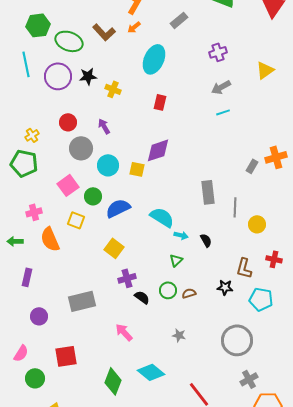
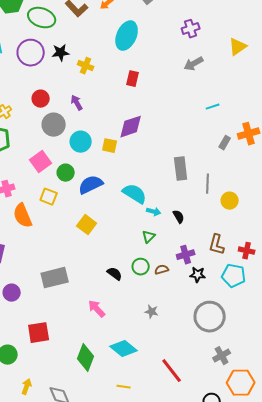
cyan line: (223, 112) -> (213, 107), moved
red cross: (274, 259) -> (247, 251), moved
purple cross: (127, 278) -> (186, 255), moved
black star: (225, 287) -> (198, 275), moved

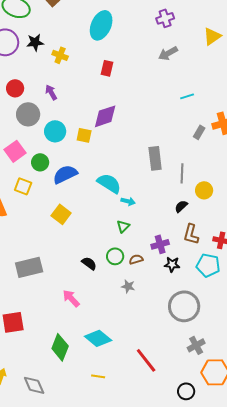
black semicircle: (179, 217) -> (181, 206), moved, turned -104
gray star: (152, 312) -> (128, 286), moved

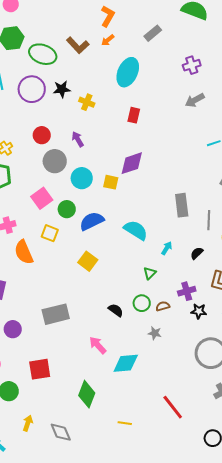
cyan arrow: (128, 201) -> (167, 248), moved, turned -72
black semicircle: (181, 206) -> (197, 253), moved
cyan diamond: (98, 338) -> (126, 363), moved, turned -44

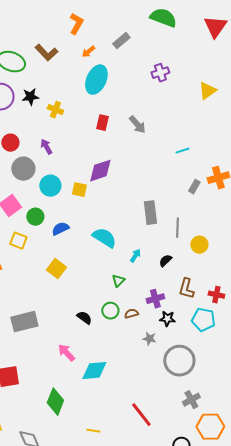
orange arrow: (108, 40) -> (88, 52), moved
gray arrow: (195, 100) -> (137, 125), moved, turned -102
blue semicircle: (92, 221) -> (60, 229), size x0.7
gray star: (155, 333) -> (149, 339), moved

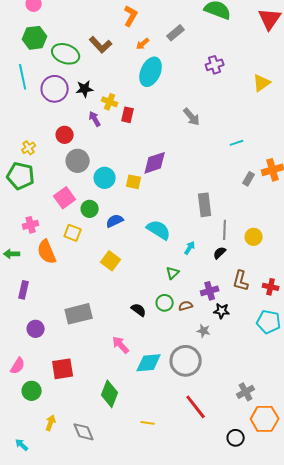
red rectangle: (102, 123) -> (128, 115), moved
purple arrow: (46, 147) -> (95, 119), moved
gray line: (177, 228) -> (225, 230), moved
cyan pentagon: (203, 320) -> (269, 322), moved
gray circle: (179, 361) -> (186, 361), moved

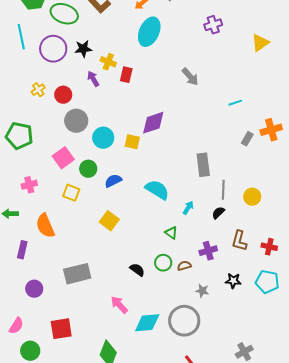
yellow cross: (29, 148) -> (38, 90), moved
orange semicircle: (47, 252) -> (45, 226), moved
green triangle: (173, 273) -> (171, 233), turned -40
black star: (222, 311) -> (233, 281), moved

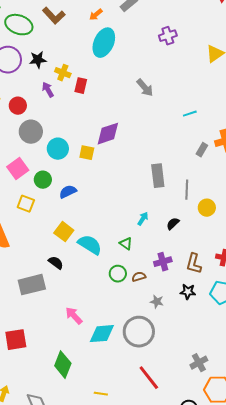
cyan semicircle: (157, 190) -> (90, 245), moved
gray line: (223, 190) -> (187, 190), moved
brown L-shape: (239, 241) -> (194, 264), moved
black semicircle: (137, 270) -> (56, 263), moved

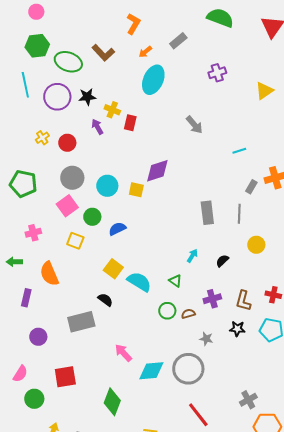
gray circle: (31, 132) -> (72, 178), moved
gray line: (187, 190) -> (239, 214), moved

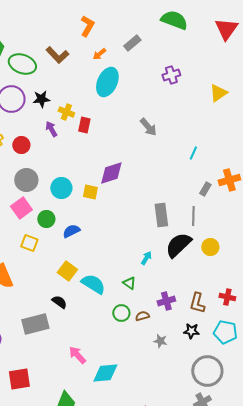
cyan line: (239, 151) -> (193, 153), turned -48
black semicircle: (222, 261) -> (178, 245), moved, size x2.0
gray circle: (188, 369) -> (207, 371), moved

